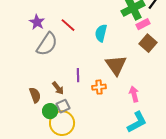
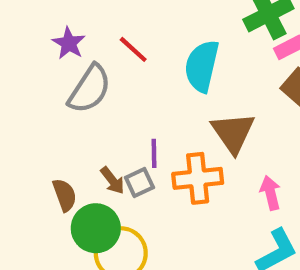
cyan semicircle: (101, 33) -> (202, 66), size x1.4
orange cross: (99, 87) -> (198, 178), size x1.6
gray square: (63, 106) -> (139, 182), moved
green circle: (50, 111) -> (96, 228), size x1.5

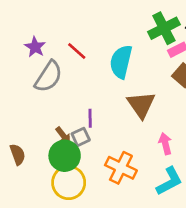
orange cross: (198, 178) -> (121, 168), moved, turned 32
brown semicircle: (65, 195) -> (18, 154), moved
green circle: (96, 228) -> (65, 156), moved

